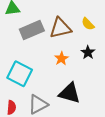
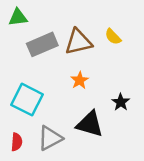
black star: (88, 52) -> (121, 102), moved

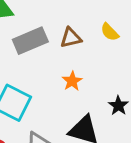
brown triangle: (78, 42) -> (71, 38), size x0.7

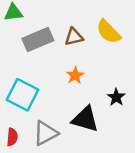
yellow semicircle: (110, 32) -> (108, 32), size x1.5

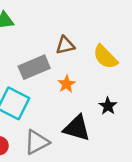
yellow semicircle: (108, 32) -> (105, 57), moved
gray rectangle: (38, 39) -> (34, 67), moved

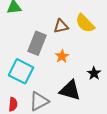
yellow semicircle: (105, 57) -> (85, 23), moved
gray rectangle: (34, 67) -> (37, 43), turned -45

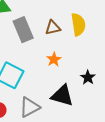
yellow semicircle: (85, 23) -> (78, 24), turned -145
gray rectangle: (37, 43) -> (23, 30), moved, turned -45

